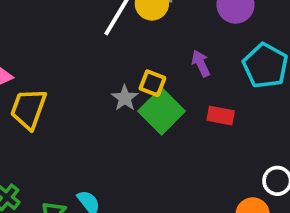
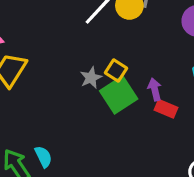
purple arrow: (201, 63) -> (155, 89), moved

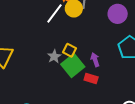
red rectangle: (166, 109) -> (91, 78), moved

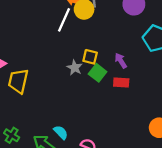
green square: (73, 65) -> (98, 73), size x0.7

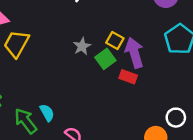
yellow square: (90, 57) -> (115, 40), moved
purple arrow: (121, 61) -> (134, 53), size x1.6

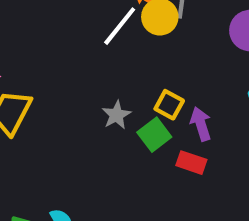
purple arrow: (134, 53) -> (201, 124), size x0.7

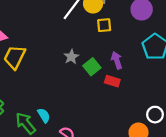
yellow square: (169, 105) -> (104, 25), moved, turned -32

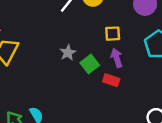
yellow square: (104, 25) -> (113, 34), moved

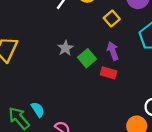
yellow square: (113, 34) -> (112, 19), moved, turned -35

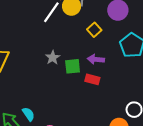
purple arrow: (113, 51) -> (96, 59), turned -63
green square: (87, 58) -> (73, 66), turned 35

